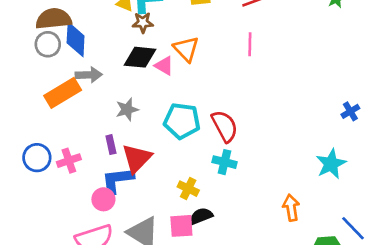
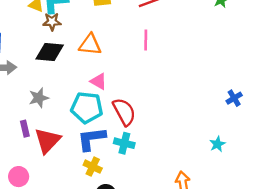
orange triangle: (186, 49) -> (90, 45), turned -40
pink triangle: (164, 66) -> (99, 81), moved
cyan star: (331, 164) -> (217, 144), size x0.6
blue L-shape: (117, 180) -> (92, 139), moved

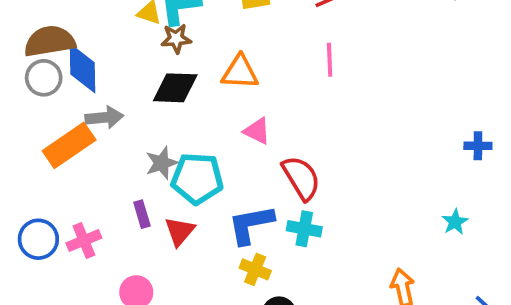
blue cross: (234, 98) -> (478, 146), turned 35
cyan pentagon: (87, 108) -> (197, 178), moved
red triangle: (47, 140) -> (180, 231), size x0.7

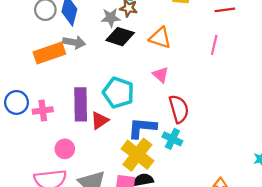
gray star: (162, 163) -> (111, 18), moved
purple rectangle: (142, 214) -> (81, 104), size x2.0
yellow cross: (255, 269) -> (137, 155), size x1.8

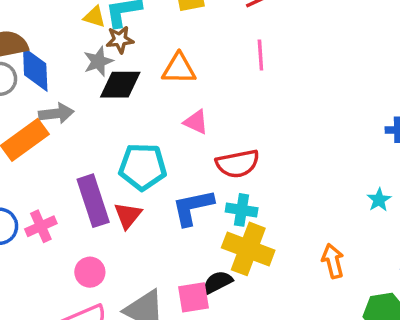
red semicircle: (179, 109) -> (238, 164), turned 112
yellow cross: (137, 155) -> (248, 249), moved

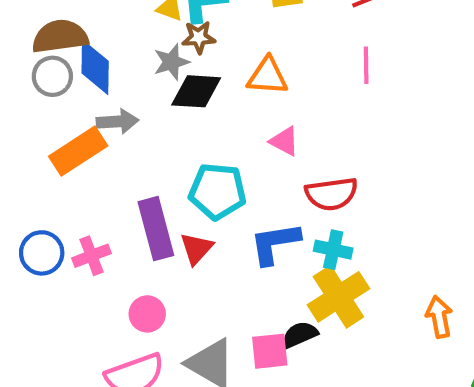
yellow cross: (248, 249) -> (338, 297), turned 33

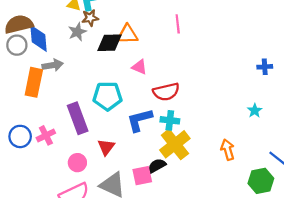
black diamond: (196, 91) -> (109, 43), moved
orange rectangle: (78, 151) -> (34, 82), turned -40
red triangle: (197, 249) -> (106, 147), moved

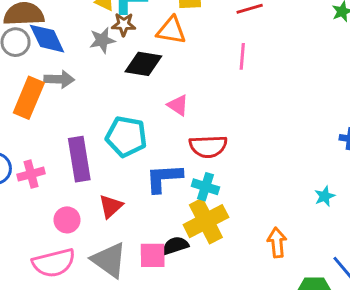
orange triangle: (127, 34) -> (171, 30), moved
blue diamond: (38, 38) -> (47, 39), turned -32

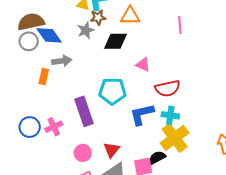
orange rectangle: (29, 98) -> (44, 77), size x0.6
red triangle: (111, 206) -> (112, 150), moved

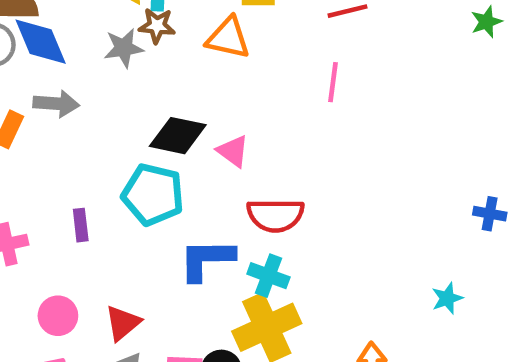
black diamond: (116, 41) -> (178, 136), moved
purple rectangle: (84, 111) -> (81, 225), size x0.5

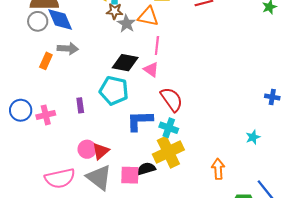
gray star: (124, 48) -> (126, 24), moved, turned -30
pink line: (333, 82) -> (157, 46), moved
red semicircle: (275, 215) -> (172, 99), turned -125
pink circle: (58, 316) -> (87, 149), moved

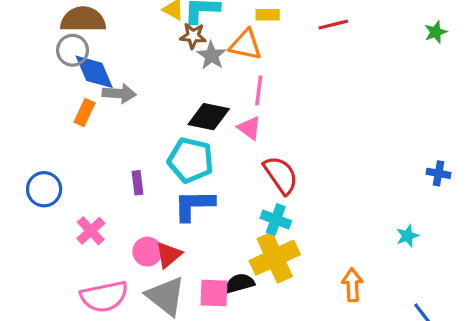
blue diamond: (60, 20) -> (94, 72), moved
pink cross: (46, 115) -> (91, 231), moved, turned -30
blue L-shape: (140, 121) -> (194, 205), moved

